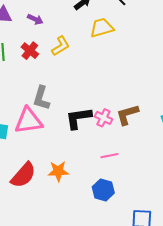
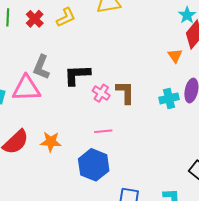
brown L-shape: (127, 115) -> (125, 92), turned 100
black L-shape: (78, 118) -> (77, 75), moved
blue hexagon: (103, 190) -> (94, 165), size x1.4

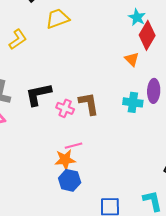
cyan cross: (169, 98) -> (133, 102), turned 30
orange star: (51, 142) -> (65, 160), moved
blue hexagon: (94, 165) -> (70, 180), size x0.7

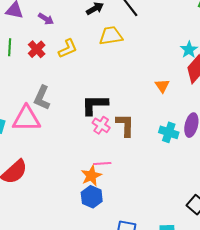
orange triangle: (132, 59) -> (162, 86), moved
black L-shape: (38, 94) -> (95, 105), moved
orange star: (65, 160) -> (91, 176), turned -30

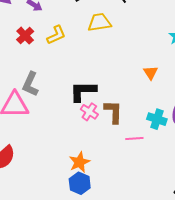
pink line: (102, 163) -> (134, 138), moved

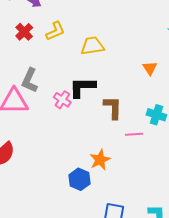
yellow trapezoid: (99, 22) -> (92, 46), moved
pink cross: (89, 112) -> (62, 100), moved
orange star: (79, 162) -> (100, 160), moved

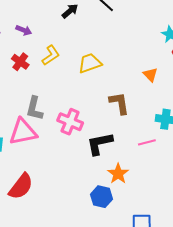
black L-shape: (82, 87) -> (100, 144), moved
pink cross: (62, 100) -> (70, 122), size x1.4
brown L-shape: (113, 108) -> (119, 103), moved

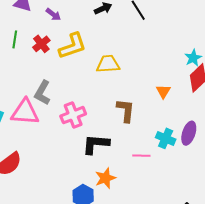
yellow L-shape: (51, 55) -> (72, 46), size x1.4
pink cross: (70, 122) -> (73, 115), turned 30

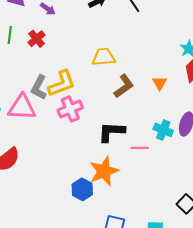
yellow L-shape: (72, 46) -> (62, 84), moved
brown L-shape: (126, 111) -> (124, 86), moved, turned 50
black L-shape: (96, 144) -> (111, 132), moved
orange star: (105, 178) -> (104, 171), size x1.4

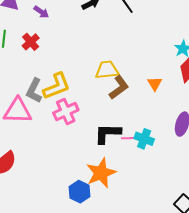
yellow trapezoid: (104, 57) -> (107, 70), moved
cyan cross: (163, 130) -> (144, 139), moved
pink line: (140, 148) -> (130, 138), moved

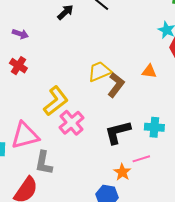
orange triangle: (155, 84) -> (149, 71), turned -35
gray L-shape: (34, 91) -> (44, 163), moved
pink line: (130, 138) -> (141, 159), moved
orange star: (101, 173) -> (122, 172), size x0.6

